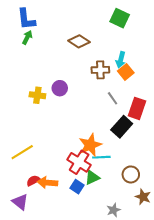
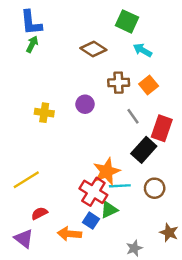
green square: (120, 18) -> (127, 21), moved
cyan arrow: (121, 60) -> (143, 50), moved, turned 105
purple circle: (60, 88) -> (85, 104), moved
brown circle: (131, 174) -> (155, 188), moved
orange arrow: (48, 183) -> (69, 234), moved

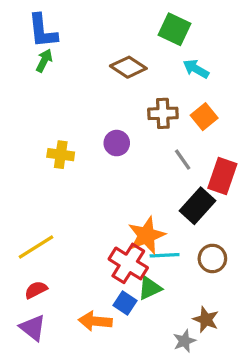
red semicircle: (39, 213) -> (36, 290), moved
brown star: (169, 233) -> (206, 319), moved

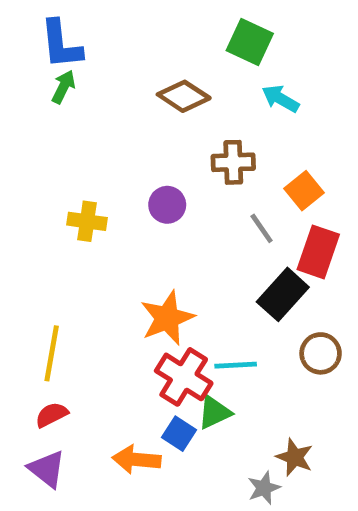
orange square: (204, 117) -> (304, 191), moved
orange star: (146, 235) -> (167, 318), moved
yellow line: (36, 247) -> (52, 353), turned -48
brown circle: (212, 258) -> (321, 353), moved

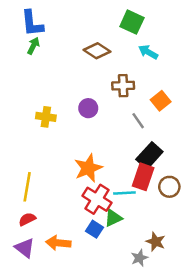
red rectangle: (318, 252) -> (143, 177), moved
orange arrow: (137, 460) -> (58, 243), moved

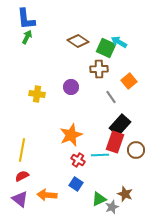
green square: (132, 22) -> (106, 48), moved
red cross: (97, 199) -> (78, 160), size x0.6
green triangle: (113, 218) -> (99, 199), moved

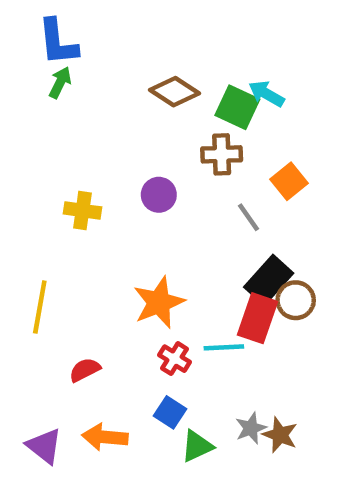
yellow line: (22, 150) -> (40, 307), moved
brown circle: (136, 150) -> (296, 300), moved
red semicircle: (22, 176) -> (85, 370), moved
green triangle: (99, 199) -> (197, 446), moved
gray star: (112, 207) -> (251, 428), moved

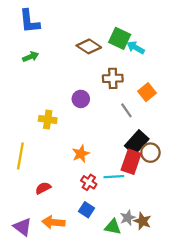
green arrow: (60, 83) -> (31, 57), moved, turned 42
green square: (237, 107) -> (120, 38), moved
yellow cross: (82, 210) -> (48, 120), moved
orange star: (159, 302) -> (81, 154), size x0.7
green triangle: (197, 446) -> (113, 227), moved, turned 36

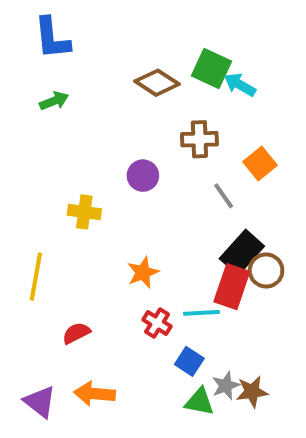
blue square: (86, 210) -> (189, 361), moved
brown star: (142, 221) -> (252, 392), turned -30

